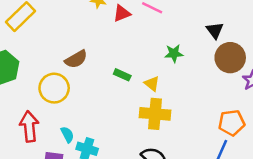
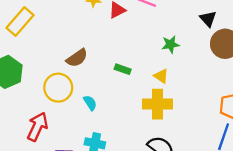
yellow triangle: (152, 84) -> (161, 76), moved
red arrow: (29, 127) -> (37, 127), turned 36
cyan semicircle: (67, 135) -> (90, 103), moved

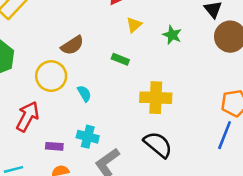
green star: (171, 44) -> (172, 35), turned 30
yellow triangle: (161, 76) -> (134, 25), moved, turned 42

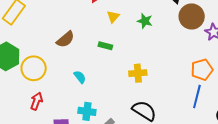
yellow circle: (51, 76) -> (34, 68), moved
yellow cross: (156, 98) -> (138, 73), size x0.7
red arrow: (27, 117) -> (36, 101), size x0.7

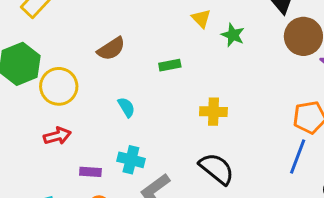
yellow triangle: (113, 17) -> (201, 19), moved, turned -32
green rectangle: (105, 46) -> (170, 65), turned -32
red arrow: (36, 101) -> (57, 136), turned 48

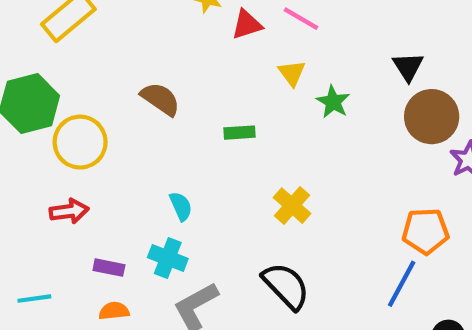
brown semicircle: (111, 49) -> (160, 99), turned -120
cyan semicircle: (126, 107) -> (181, 206), moved
yellow cross: (213, 112) -> (292, 206), turned 32

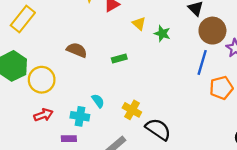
yellow cross: (292, 206) -> (132, 110), moved
cyan cross: (168, 258) -> (80, 116), moved
blue line: (402, 284) -> (202, 62), moved

